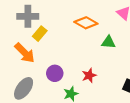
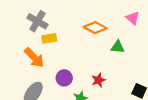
gray cross: (28, 16) -> (37, 21), turned 30
yellow rectangle: (40, 34) -> (49, 38), turned 40

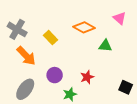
gray cross: (37, 21) -> (17, 29), moved
yellow rectangle: (49, 38) -> (51, 38), moved, turned 56

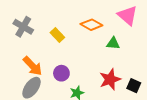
pink triangle: (120, 18) -> (128, 15), size x1.5
orange arrow: (26, 56) -> (33, 66), moved
red star: (87, 77) -> (110, 79), moved, size x1.5

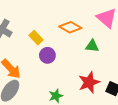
purple circle: (61, 73) -> (47, 55), moved

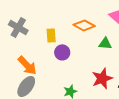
yellow rectangle: (36, 38) -> (51, 35), turned 40

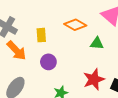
purple circle: (62, 52) -> (48, 62), moved
orange arrow: (27, 65) -> (16, 51), moved

